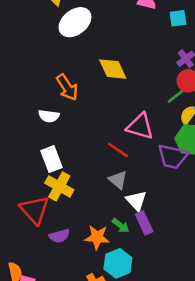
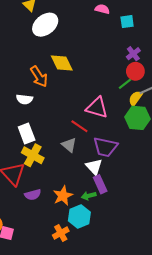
yellow diamond: (113, 69) -> (62, 63), moved
purple trapezoid: (173, 156) -> (105, 147), moved
gray triangle: (118, 180) -> (69, 145), moved
green arrow: (121, 226) -> (89, 196), moved, turned 128
orange star: (97, 237) -> (63, 196), turned -30

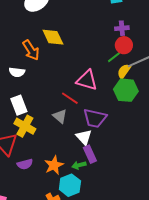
purple cross: (133, 54) -> (122, 28), turned 32

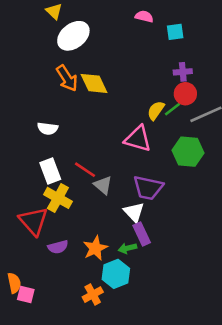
orange arrow: (31, 50) -> (67, 78), moved
yellow semicircle: (124, 71) -> (156, 110), moved
red line: (70, 98) -> (85, 170), moved

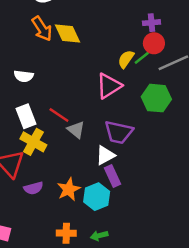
pink triangle: (138, 139) -> (109, 86), turned -48
white triangle: (134, 212) -> (105, 155), turned 45
green arrow: (127, 248) -> (99, 236), moved
cyan hexagon: (116, 274) -> (97, 197), moved
orange cross: (93, 295) -> (66, 233), turned 30

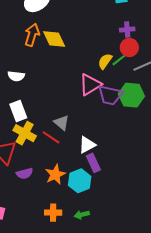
orange arrow: (42, 29) -> (32, 35), turned -130
red line: (59, 115) -> (51, 137), moved
purple trapezoid: (119, 132) -> (110, 95), moved

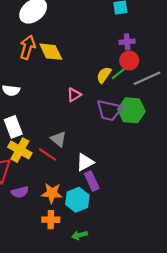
pink triangle: (90, 85) -> (74, 95), moved, size x0.6
orange star: (55, 174) -> (52, 193), turned 30
orange cross: (53, 213) -> (51, 220), moved

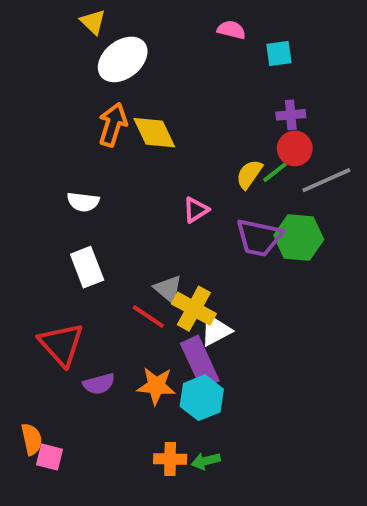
yellow cross: (20, 150) -> (194, 309), moved
purple rectangle: (92, 181) -> (200, 362), moved, size x1.4
orange cross: (51, 220) -> (170, 459), moved

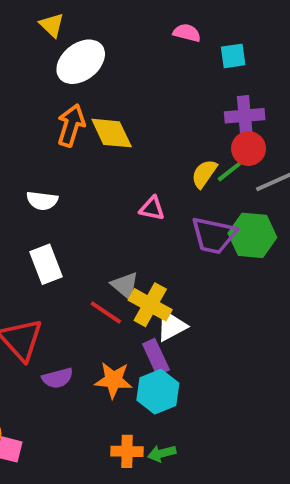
purple cross: (291, 115) -> (245, 116), size x1.4
pink triangle: (196, 210) -> (152, 208), turned 44
purple rectangle: (200, 362) -> (156, 357), size x0.7

